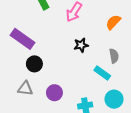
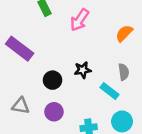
black star: (81, 45) -> (83, 70), moved
black circle: (34, 64) -> (53, 80), moved

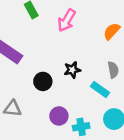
purple circle: (54, 112) -> (59, 116), moved

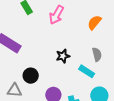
black circle: (43, 81) -> (31, 76), moved

